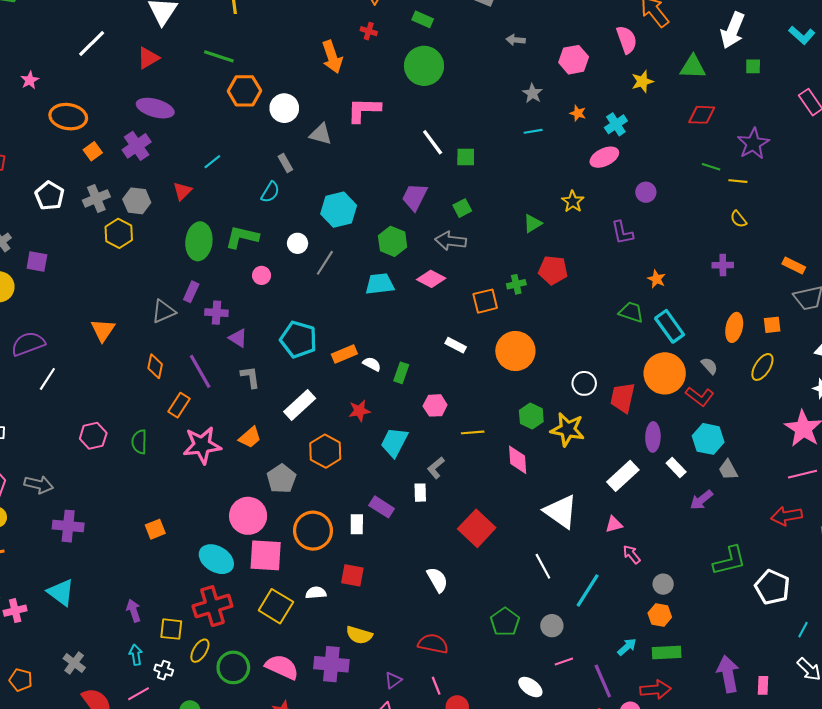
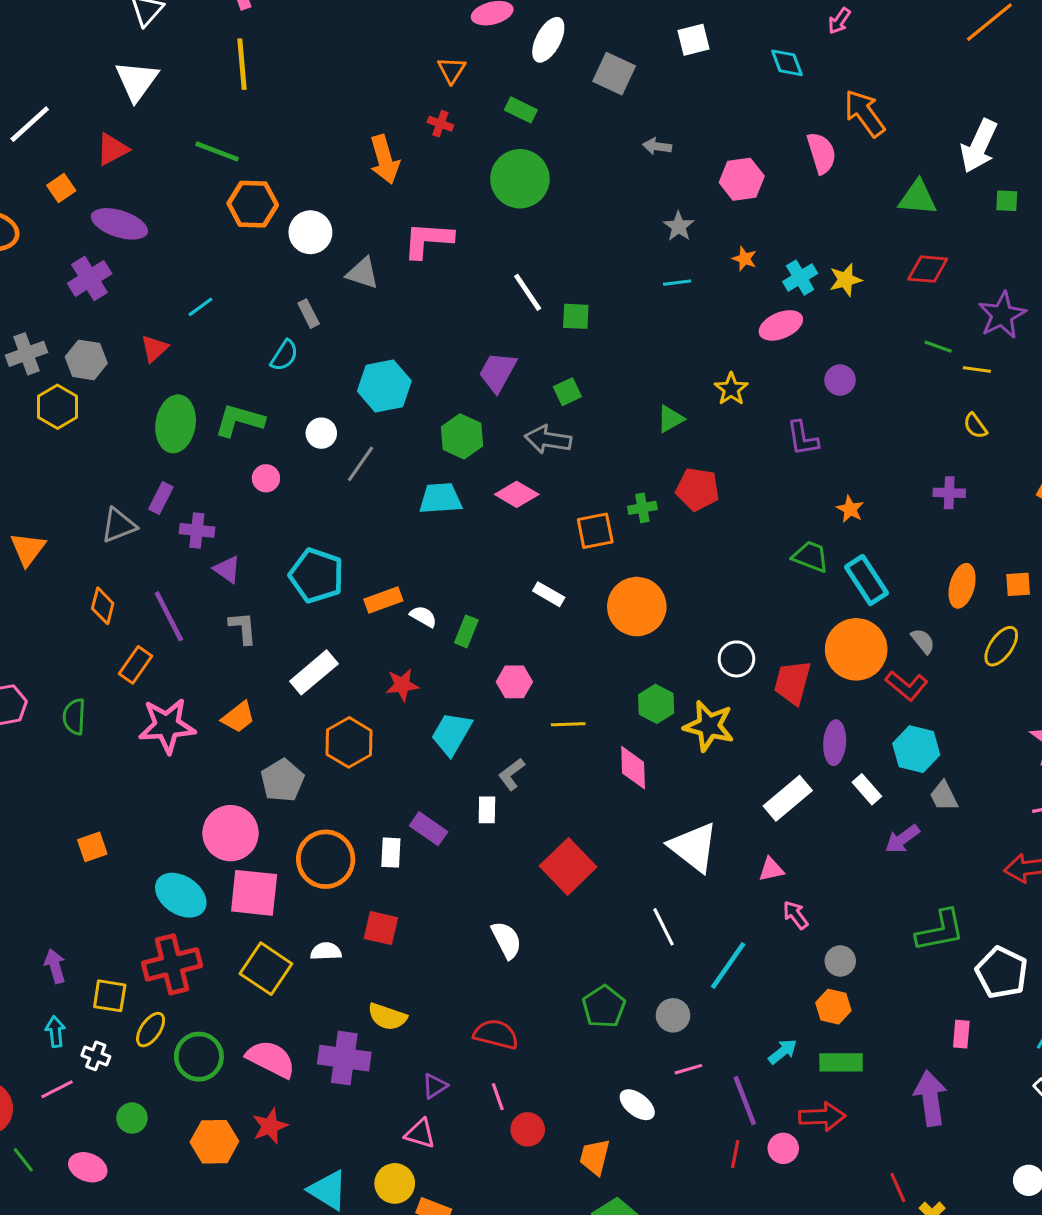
yellow star: (642, 81) -> (846, 280), moved
orange square: (93, 151) -> (61, 188), moved
pink rectangle: (763, 685) -> (961, 1034), moved

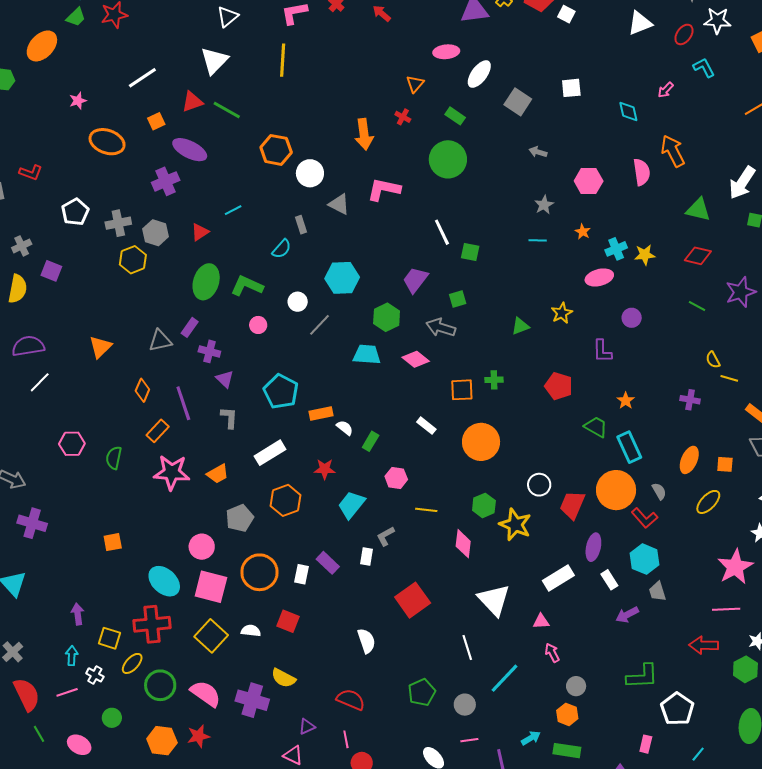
green line: (217, 151) -> (227, 110), moved
yellow line: (977, 369) -> (729, 378), moved
red pentagon: (698, 489) -> (559, 386), moved
pink circle: (231, 833) -> (202, 547), size x0.7

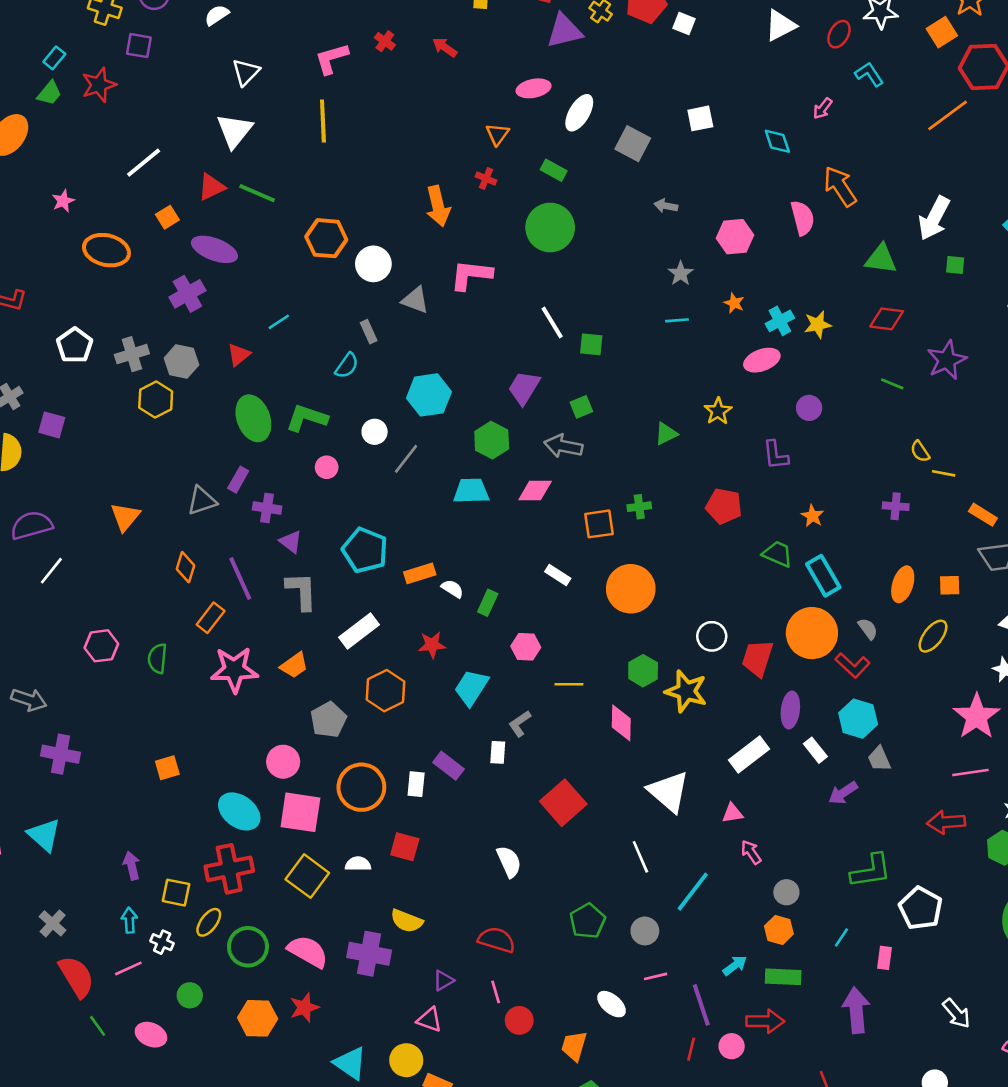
green ellipse: (206, 282) -> (253, 418), turned -32
pink diamond: (416, 359) -> (535, 491), turned -32
gray L-shape: (229, 418) -> (301, 591), size x1.4
cyan line: (698, 754) -> (841, 937), moved

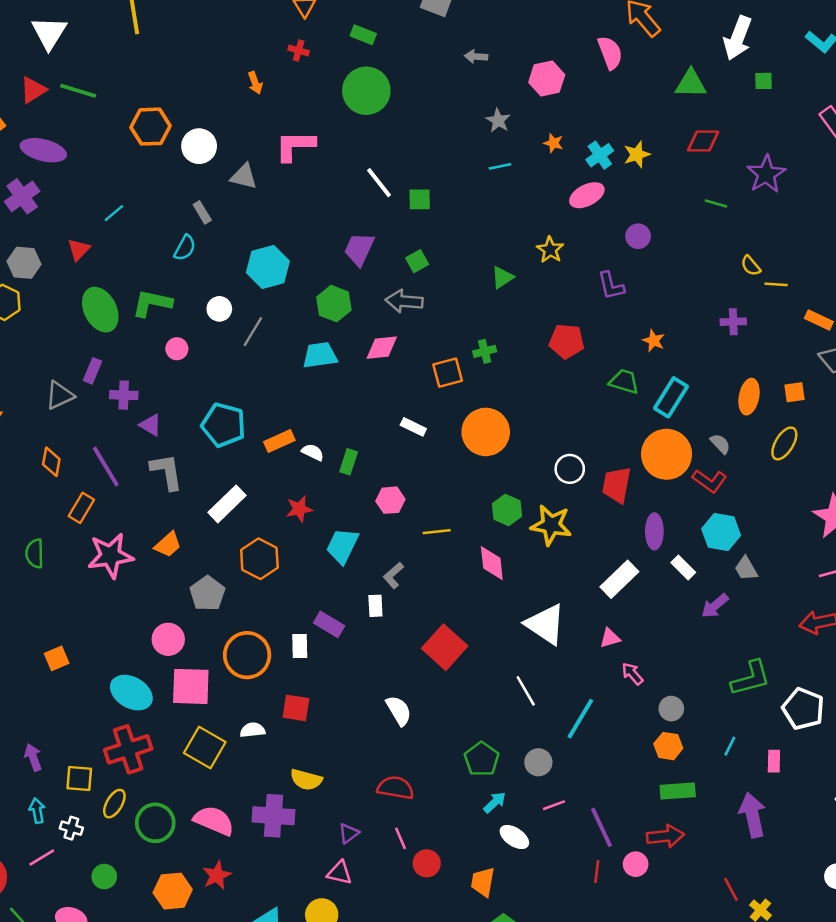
orange arrow: (438, 206) -> (255, 83), size x0.6
cyan rectangle: (823, 576) -> (671, 397), turned 69
cyan arrow: (735, 965) -> (495, 802), moved

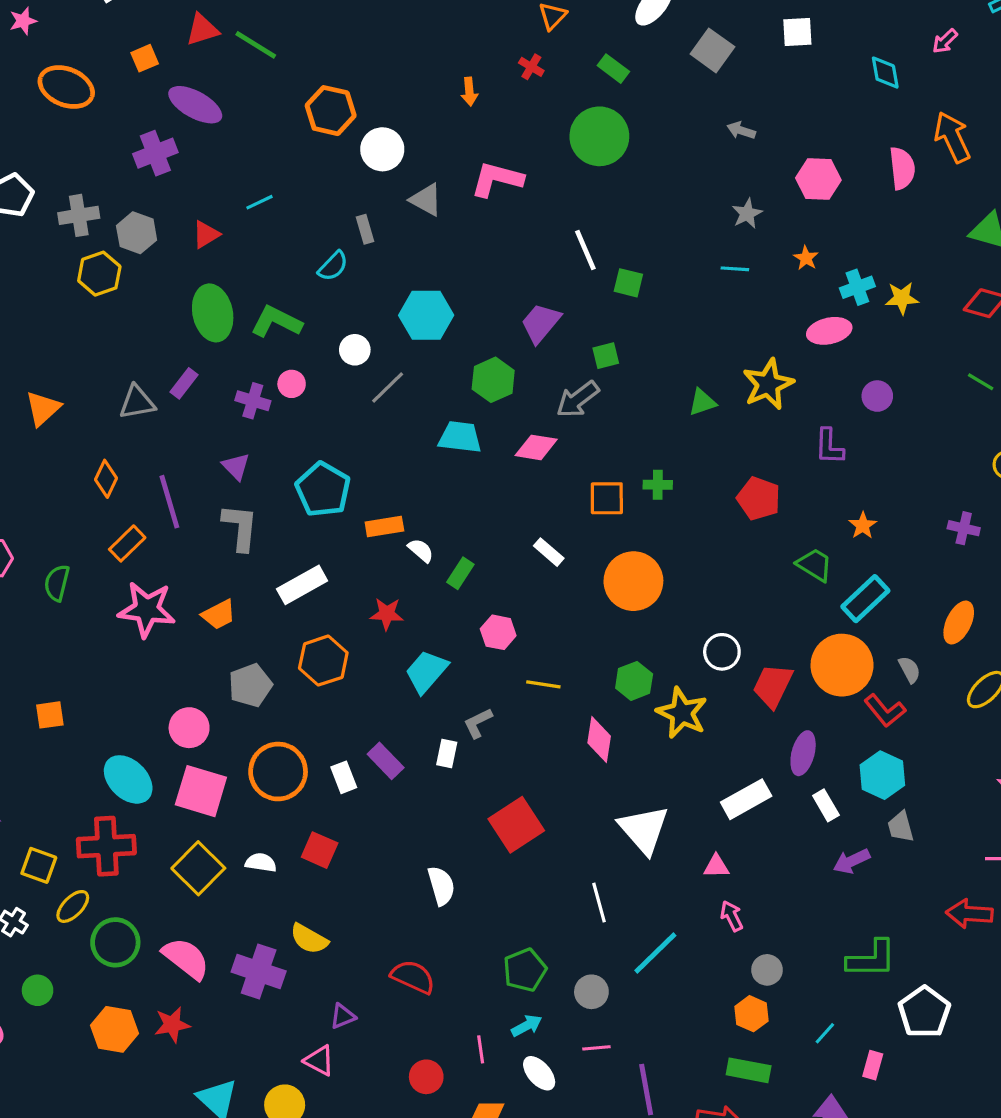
yellow star: (550, 250) -> (768, 384), size x1.5
gray arrow: (404, 301) -> (578, 399), turned -57
purple cross: (124, 395) -> (253, 401), moved
white rectangle: (300, 646) -> (344, 777), turned -35
pink line: (401, 838) -> (481, 1049), moved

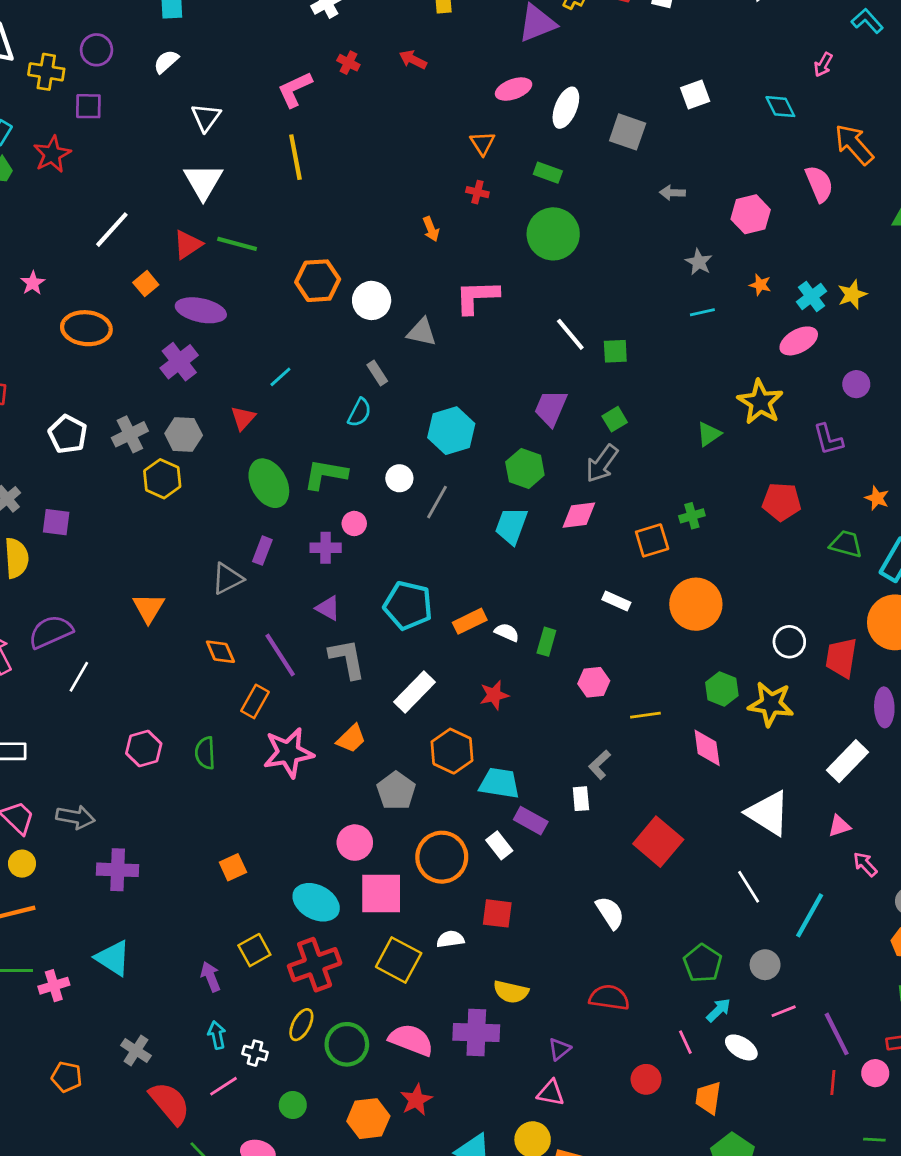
cyan trapezoid: (460, 437) -> (511, 526), turned -60
orange diamond: (106, 479) -> (220, 652), turned -32
cyan trapezoid: (426, 671) -> (499, 783), moved, turned 75
yellow square: (39, 865) -> (254, 950), moved, turned -32

